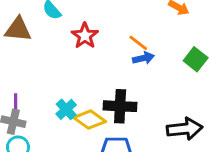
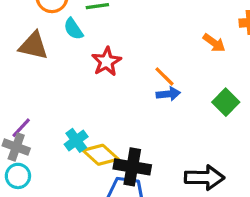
purple line: (16, 104) -> (21, 128), turned 36
black cross: (120, 106) -> (132, 167), moved

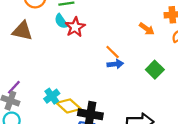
cyan semicircle: (73, 29) -> (61, 21), moved
red star: (107, 61) -> (75, 27), moved

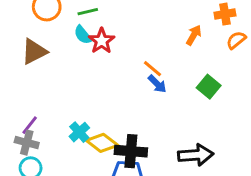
orange arrow: (147, 29) -> (194, 35), turned -91
brown triangle: (22, 31) -> (34, 52), turned -35
blue arrow: (115, 64) -> (157, 84), turned 56

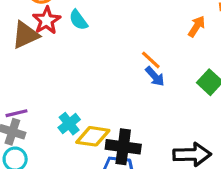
red star: (102, 41) -> (47, 20), moved
purple line: (30, 125) -> (17, 113), turned 36
yellow diamond: (102, 143) -> (93, 136), turned -32

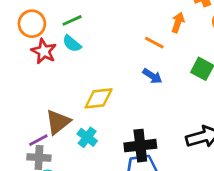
brown triangle: (26, 35) -> (58, 122), moved
orange line: (151, 60) -> (154, 43), moved
yellow diamond: (93, 136) -> (99, 98), moved

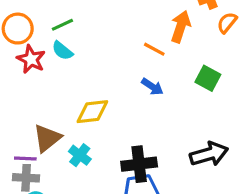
orange arrow: (178, 22) -> (181, 27), size x1.4
purple line: (38, 140) -> (25, 159), turned 30

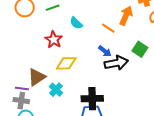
cyan semicircle: (62, 51) -> (76, 23), moved
red star: (31, 59) -> (54, 40), moved
black arrow: (209, 154) -> (116, 63), moved

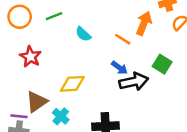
red star: (54, 40) -> (30, 57), moved

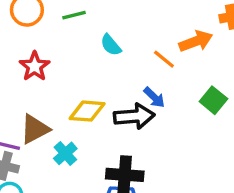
orange arrow: (144, 23) -> (196, 41), turned 40
black arrow: (134, 82) -> (134, 116), moved

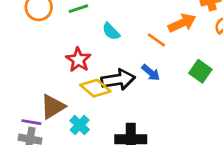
red star: (35, 66) -> (78, 60), moved
yellow diamond: (87, 111) -> (95, 88), turned 40
black arrow: (134, 116) -> (118, 80), moved

